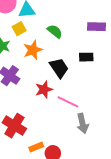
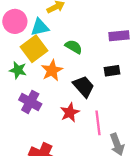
yellow square: (19, 29) -> (34, 49), size x1.6
pink line: (68, 102) -> (98, 123), turned 65

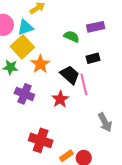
green semicircle: (74, 47) -> (72, 36), moved
pink line: (98, 123) -> (84, 84), moved

